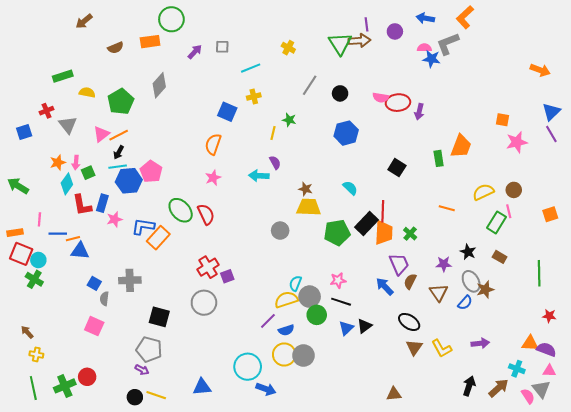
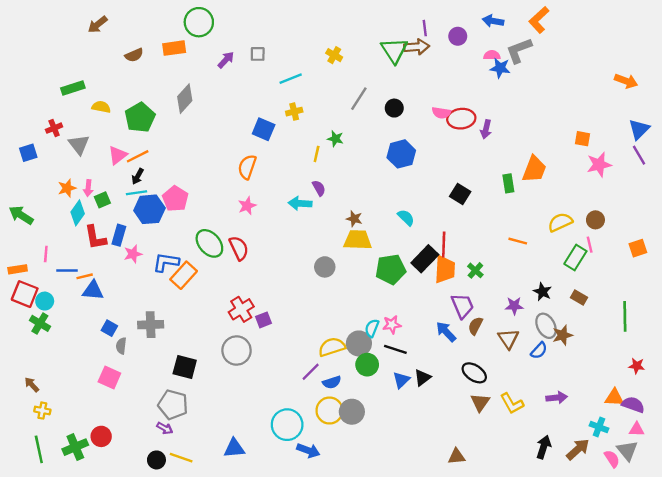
cyan semicircle: (295, 283) -> (372, 328), moved

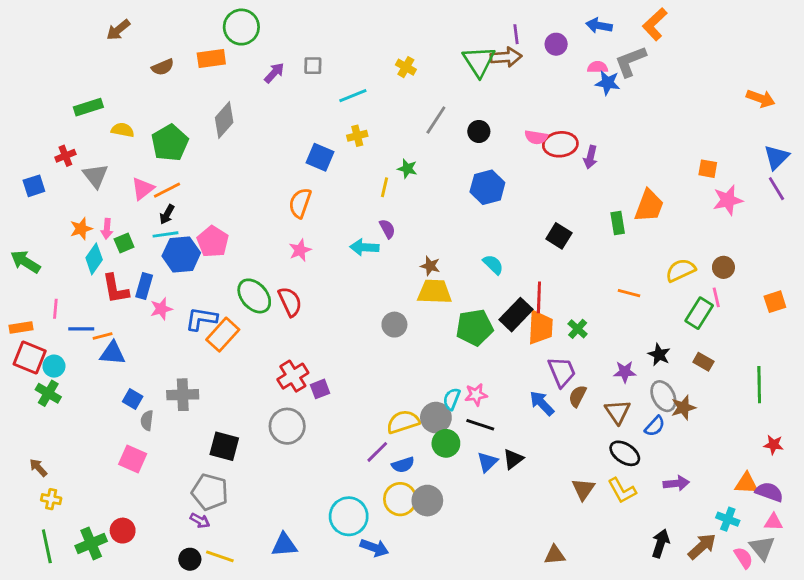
black ellipse: (474, 373) -> (625, 453), moved

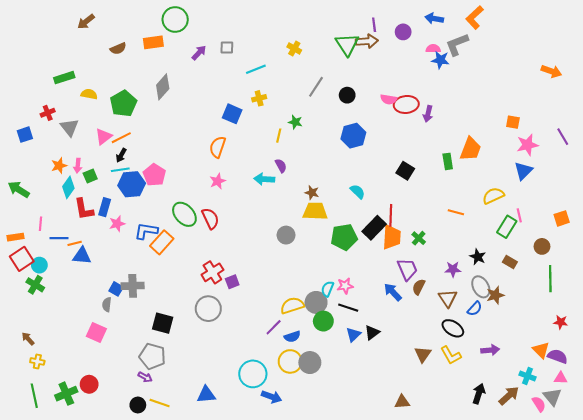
blue triangle: (776, 157) -> (523, 171), moved
brown circle: (723, 267) -> (542, 246), moved
red square: (30, 357) -> (22, 259), turned 35
blue square: (133, 399) -> (116, 289), moved
orange triangle: (746, 483) -> (541, 350), turned 42

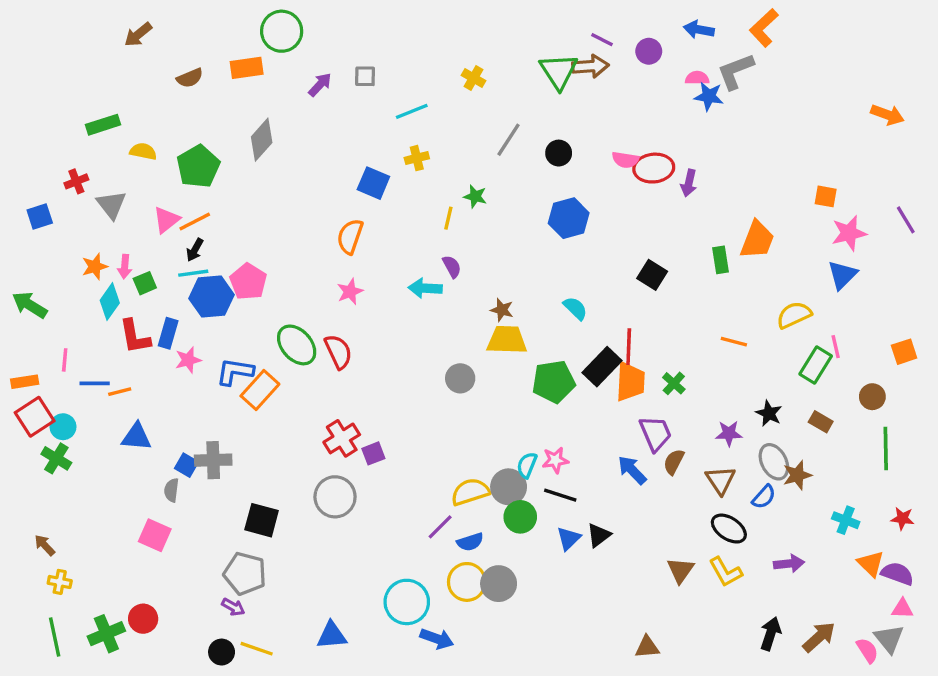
purple line: (374, 25) -> (602, 40), turned -56
blue triangle: (82, 256) -> (136, 437), moved
cyan cross: (527, 376) -> (846, 520), moved

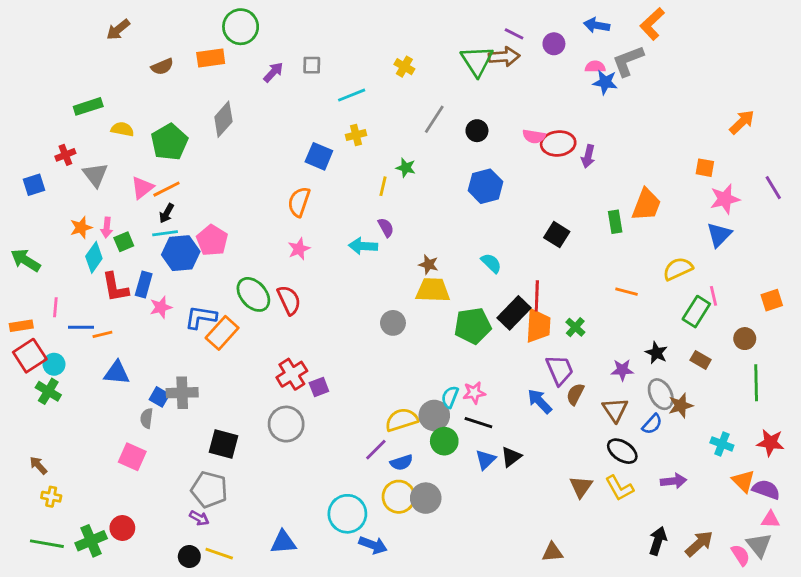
orange arrow: (887, 115) -> (742, 122), moved, turned -64
red star: (902, 519) -> (770, 443), size x1.4
green line: (55, 637) -> (47, 544), turned -68

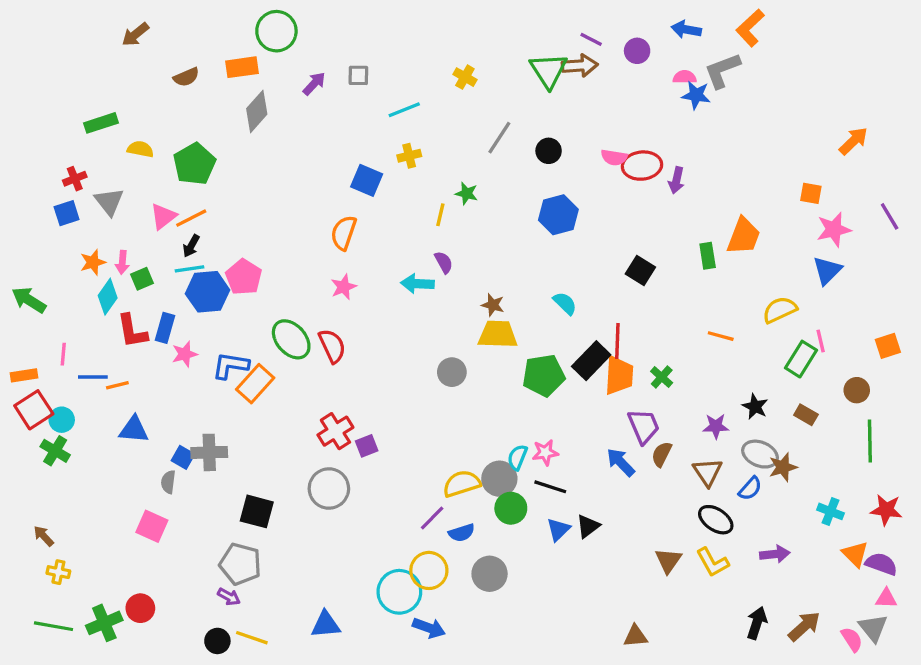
gray diamond: (223, 119) -> (257, 111), moved
blue square: (34, 185) -> (67, 213), moved
gray ellipse: (661, 394) -> (760, 454), turned -40
yellow circle: (399, 497) -> (429, 570), moved

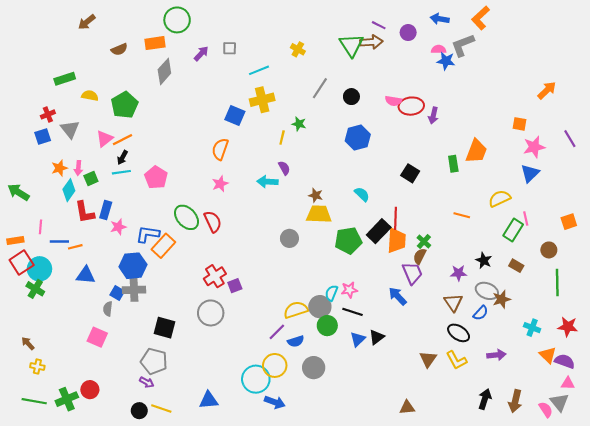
yellow cross: (409, 156) -> (262, 100), size x1.6
blue hexagon: (208, 292) -> (133, 266), moved
cyan circle: (62, 420) -> (39, 269), size x1.5
brown semicircle: (662, 454) -> (420, 256), moved
brown arrow: (804, 626) -> (515, 401), turned 145

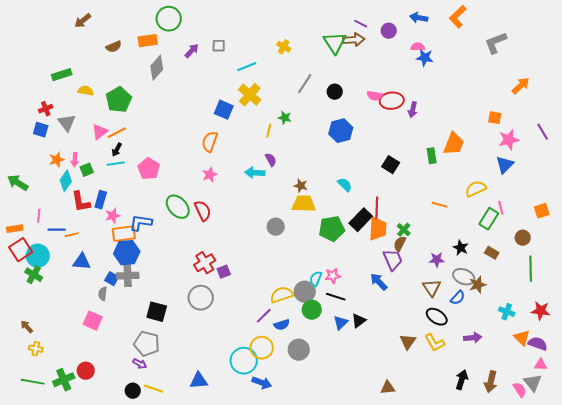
gray L-shape: (463, 45) -> (496, 43), moved
yellow cross: (262, 100) -> (250, 95), turned -35
blue square: (43, 137) -> (41, 130), turned 35
orange rectangle: (163, 246) -> (124, 234), moved, turned 40

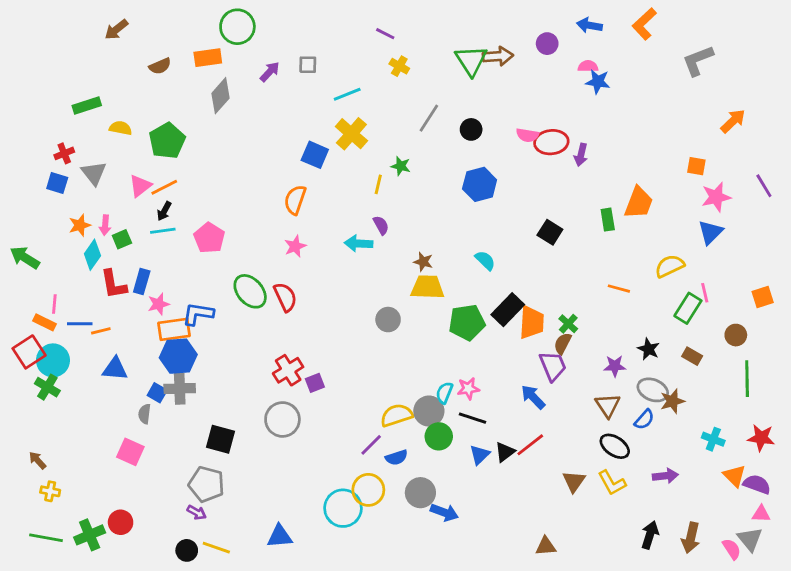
purple line: (361, 24) -> (385, 34), moved
red line: (377, 208) -> (530, 445), moved, turned 50
orange rectangle: (15, 229) -> (45, 322), moved, turned 35
blue arrow: (262, 383) -> (444, 512), moved

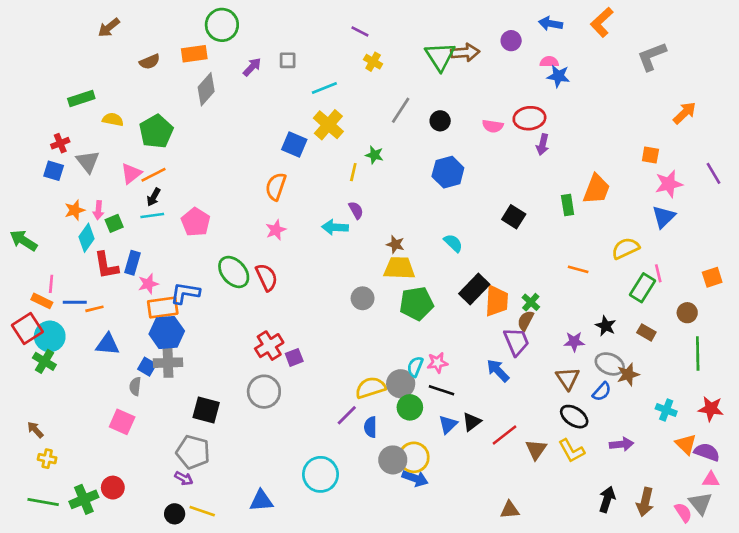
red ellipse: (551, 142) -> (529, 118), moved
green pentagon: (467, 322) -> (416, 304), moved
red line: (530, 445) -> (505, 435), moved
blue semicircle: (396, 458) -> (370, 427), turned 108
yellow circle: (368, 490) -> (414, 457), moved

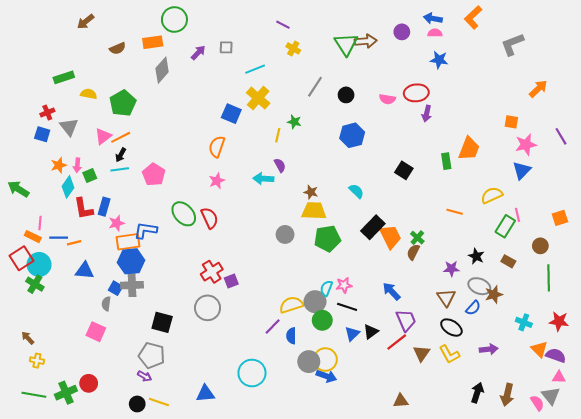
pink semicircle: (549, 62) -> (435, 33), moved
orange trapezoid: (497, 301) -> (390, 237), turned -30
purple trapezoid: (516, 342) -> (406, 320), moved

